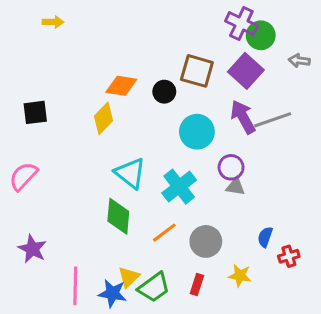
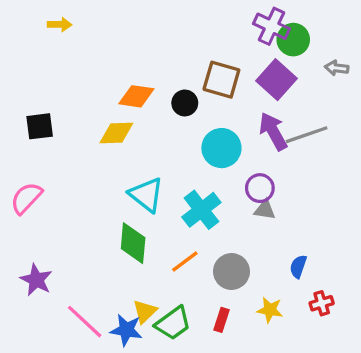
yellow diamond: (103, 118) -> (116, 133), turned 44
red cross: (289, 256) -> (322, 303), moved
pink line: (75, 286) -> (85, 322), turned -48

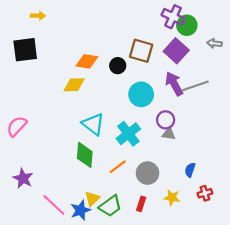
black square: (40, 126) -> (25, 50), moved, size x1.4
blue star: (126, 330) -> (80, 210), turned -30

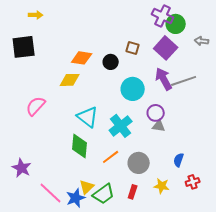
brown square: (141, 51) -> (133, 48), size x0.6
pink semicircle: (17, 126) -> (36, 106), moved

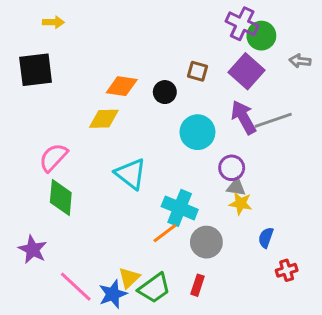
cyan cross: (121, 126) -> (180, 208), moved, turned -30
green diamond: (80, 146) -> (61, 198), moved
yellow star: (162, 186) -> (241, 203), moved

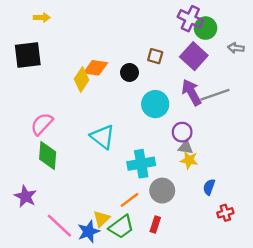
yellow diamond: (104, 119) -> (82, 80), moved, turned -55
cyan cross: (180, 208) -> (141, 164), turned -32
orange line: (165, 233) -> (129, 200), moved

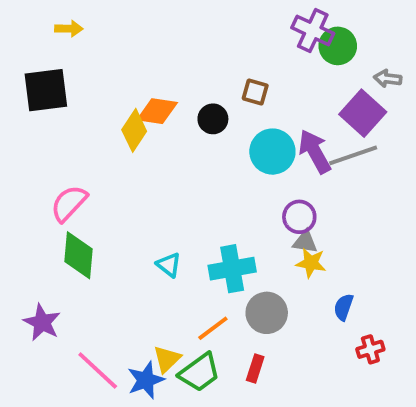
purple square: (194, 56) -> (363, 113), moved
cyan circle: (155, 104) -> (272, 152), moved
cyan triangle: (103, 137) -> (169, 265), moved, size x0.6

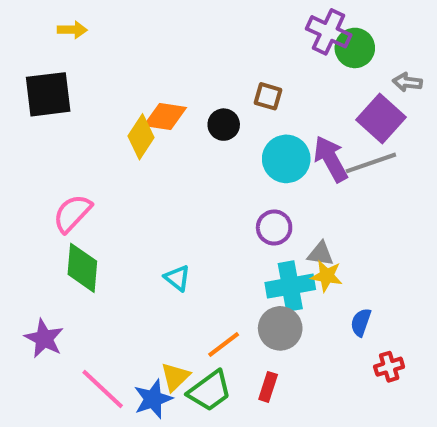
purple circle: (299, 217) -> (274, 228), moved
cyan cross: (232, 269) -> (290, 286), moved

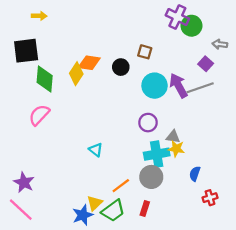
purple square: (381, 119) -> (206, 64), size x0.6
green diamond: (82, 268) -> (45, 79), moved
pink line: (103, 389) -> (21, 210), moved

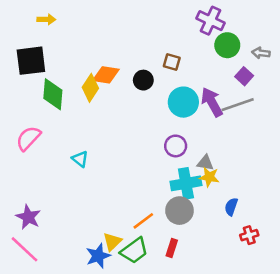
green circle: (192, 26) -> (227, 45), moved
pink semicircle: (39, 115) -> (28, 138), moved
cyan triangle: (96, 150) -> (80, 159), moved

